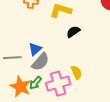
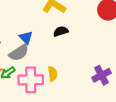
blue triangle: (35, 49) -> (26, 38), moved, turned -48

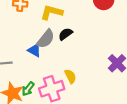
gray semicircle: (19, 53) -> (46, 39), moved

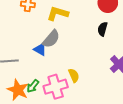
black semicircle: (65, 34) -> (103, 29), moved, turned -40

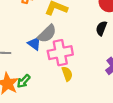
pink cross: (56, 87) -> (60, 53), moved

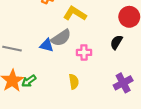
blue triangle: (34, 44) -> (47, 45), turned -32
pink cross: (60, 53) -> (84, 52), moved, size x0.6

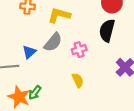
black semicircle: (116, 42) -> (107, 31), size x1.5
blue triangle: (47, 45) -> (29, 52), moved, turned -40

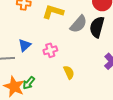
gray semicircle: (53, 42) -> (79, 24), moved
pink cross: (79, 50) -> (50, 50), moved

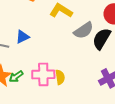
pink cross: (50, 50) -> (43, 74), moved, size x1.5

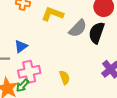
pink cross: (43, 74) -> (29, 72), moved

